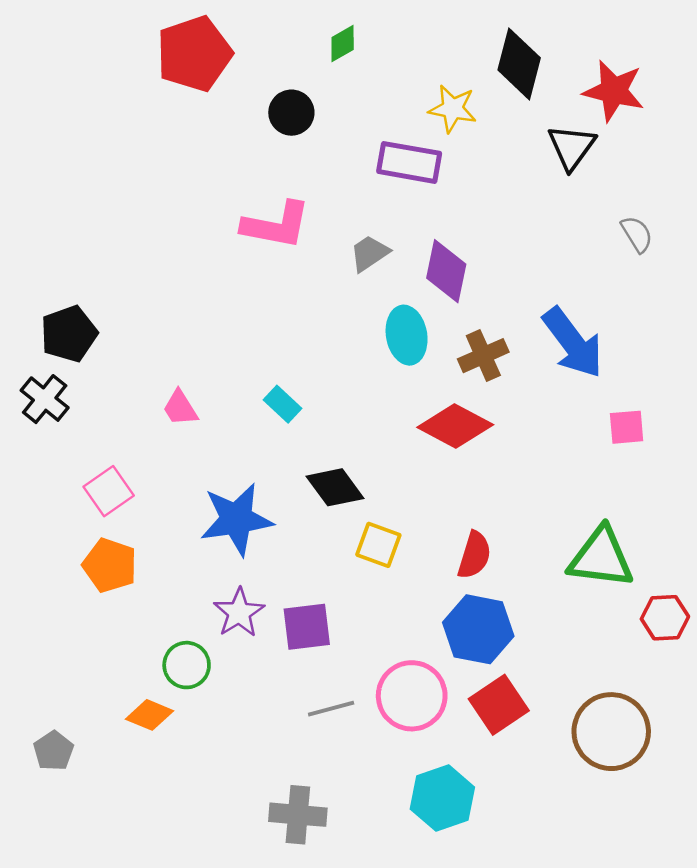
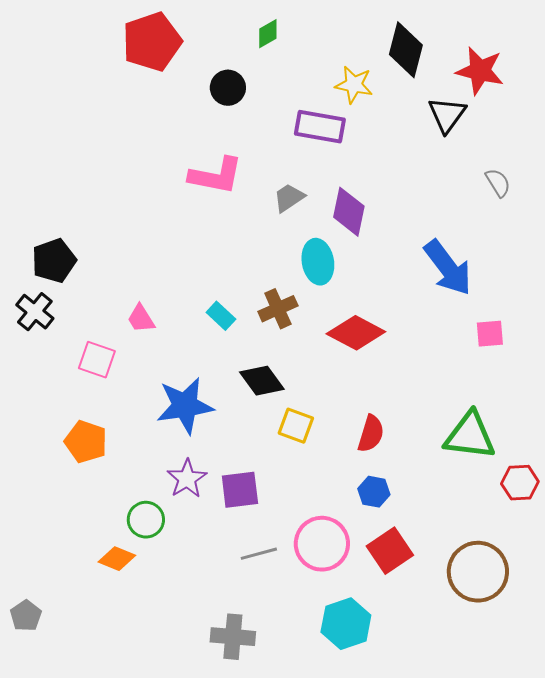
brown cross: (483, 356) -> (278, 309), moved
pink square: (109, 491) -> (97, 360), moved, turned -36
blue hexagon: (478, 629) -> (374, 492), size x0.6
gray pentagon: (54, 751) -> (26, 616), moved

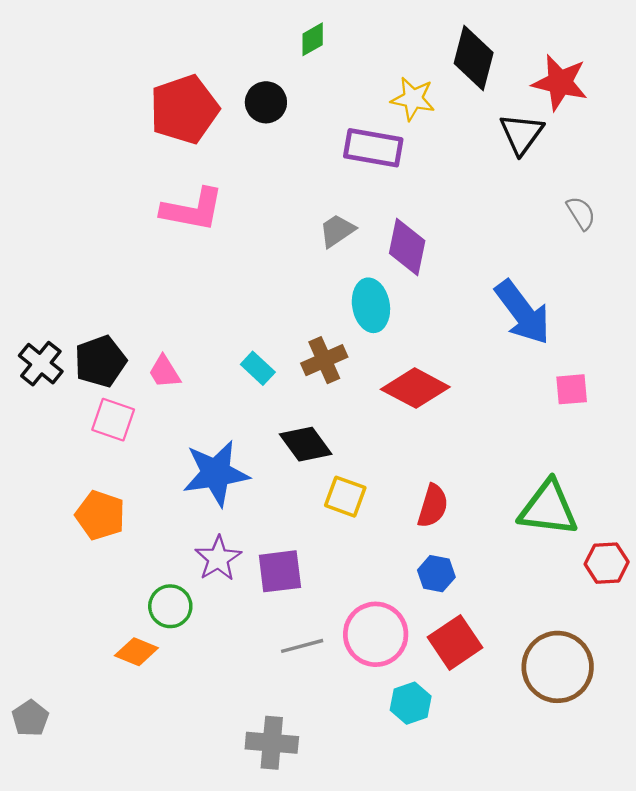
red pentagon: (152, 42) -> (184, 109), moved
pink L-shape: (216, 176) -> (192, 210), moved
black pentagon: (54, 261) -> (100, 361), moved
cyan hexagon: (346, 624) -> (411, 703), moved, size x0.7

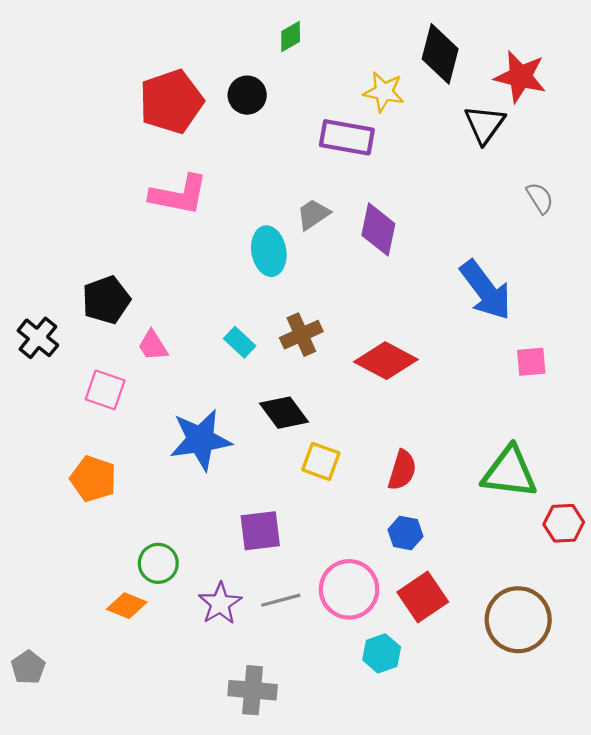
cyan ellipse: (371, 305) -> (269, 251), moved
black pentagon: (100, 361) -> (106, 300), moved
purple star: (218, 558) -> (220, 603), moved

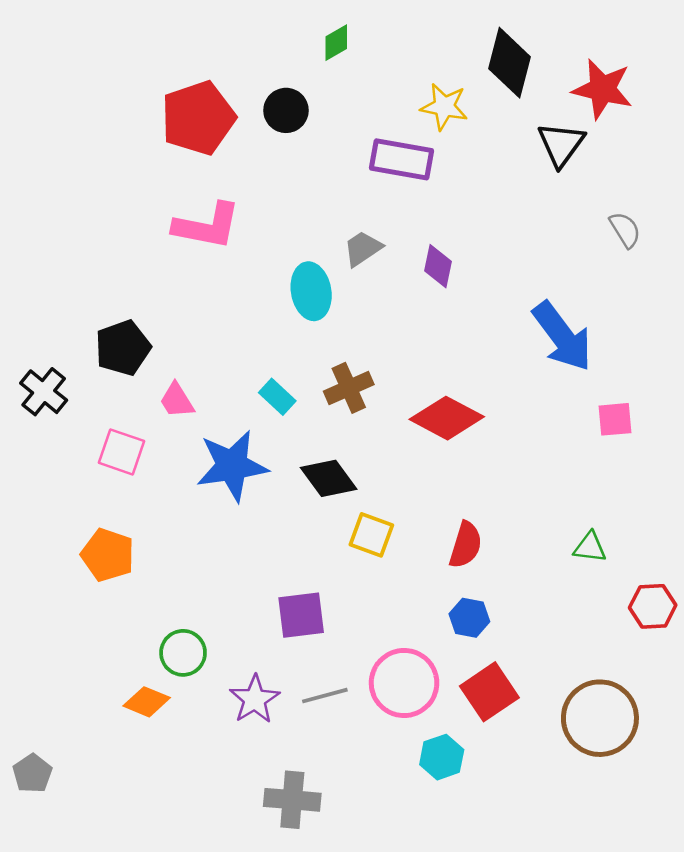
purple diamond: (378, 229) -> (438, 266), size x0.7
blue star: (201, 440) -> (232, 466), moved
green triangle: (509, 472) -> (590, 547), size x0.5

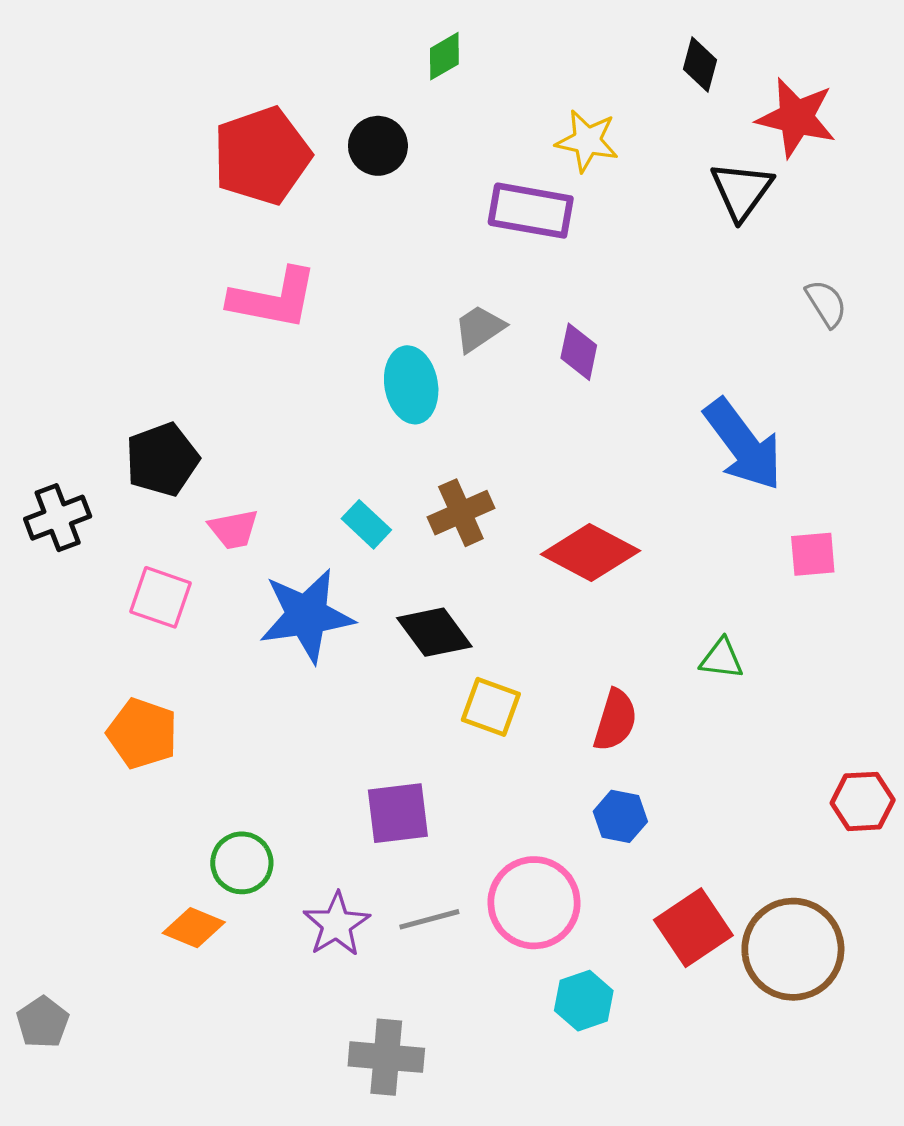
black diamond: (510, 63) -> (700, 64), moved, size x0.6
black cross: (44, 392) -> (58, 518), turned 30
pink trapezoid: (177, 400) -> (234, 529), turned -69
green triangle: (590, 547) -> (722, 659), moved
red square: (489, 692) -> (693, 928), moved

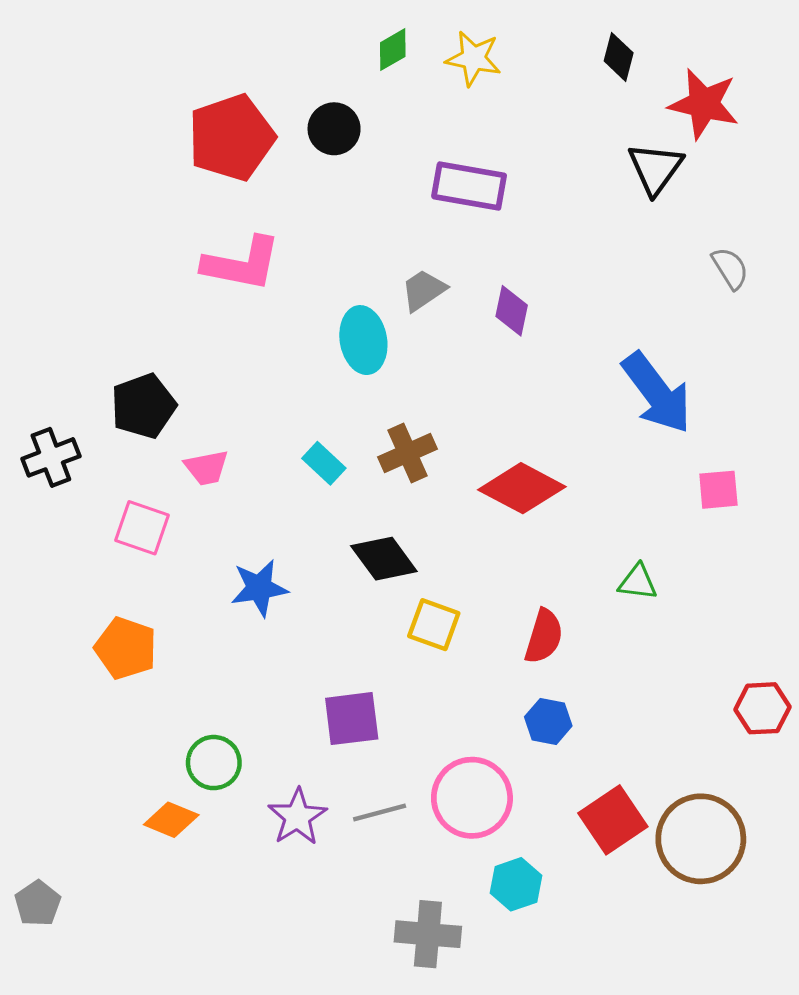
yellow star: (587, 141) -> (473, 58), moved
blue star: (307, 616) -> (259, 588), moved, size x0.7
gray cross: (386, 1057) -> (428, 934), moved

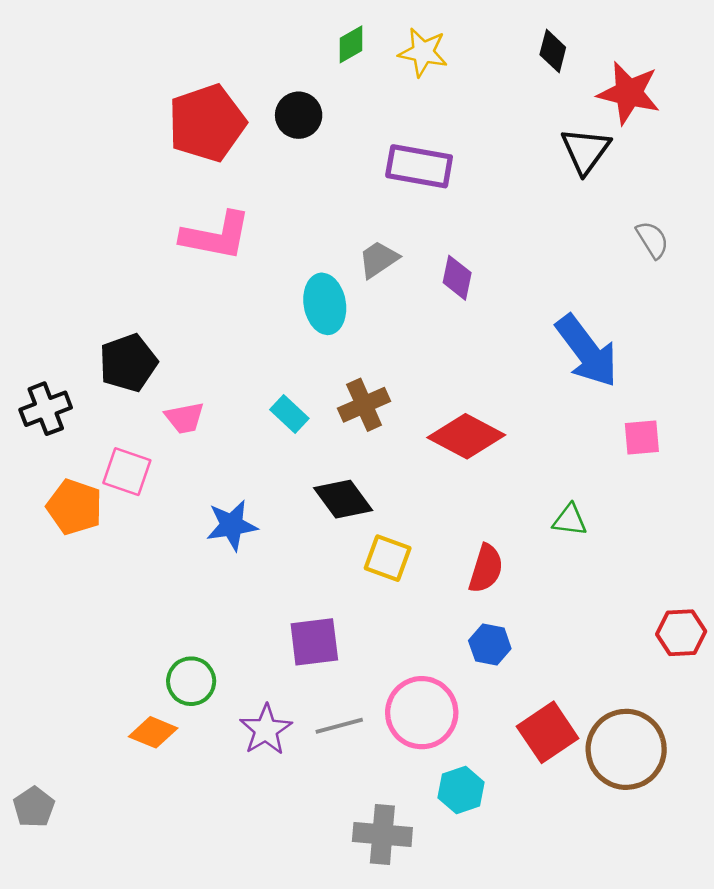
orange pentagon: (126, 648) -> (74, 507), moved

